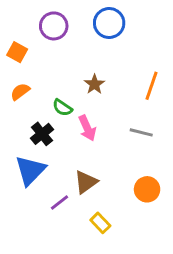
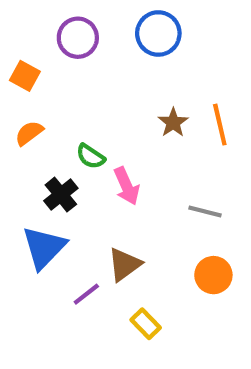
brown star: (95, 84) -> (173, 122), moved
orange line: (151, 86) -> (220, 125), turned -32
gray line: (141, 132) -> (205, 211), moved

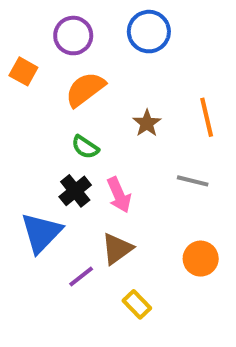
brown star: (173, 122) -> (147, 123), moved
orange semicircle: (29, 133) -> (85, 89), moved, size x1.5
pink arrow: (127, 186) -> (119, 195), moved
black cross: (61, 195) -> (75, 191), moved
gray line: (205, 211) -> (193, 181), moved

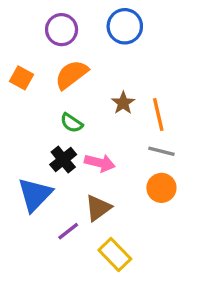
orange square: (23, 71) -> (22, 78), moved
orange line: (207, 117) -> (158, 115), moved
pink arrow: (119, 195) -> (100, 163), turned -52
orange circle: (201, 259) -> (161, 188), moved
yellow rectangle: (137, 304) -> (115, 254), size x1.4

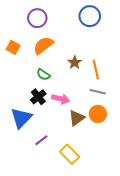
blue circle: (125, 26) -> (90, 16), moved
brown triangle: (98, 208) -> (77, 118), moved

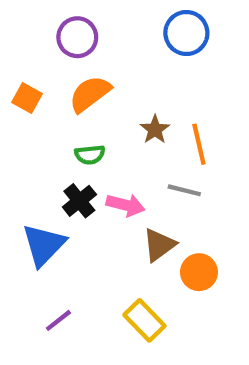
green semicircle: (43, 75) -> (90, 155), turned -40
gray line: (98, 92) -> (184, 190), moved
orange circle: (98, 114) -> (199, 272), moved
purple line: (41, 140) -> (58, 320), moved

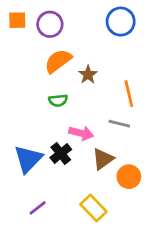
orange square: (27, 98) -> (17, 20), moved, turned -30
brown star: (155, 129) -> (88, 75), moved
black cross: (79, 201) -> (61, 154), moved

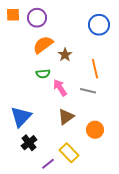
blue circle: (121, 22) -> (99, 25), moved
pink arrow: (81, 133) -> (60, 88), moved, turned -138
black cross: (61, 154) -> (29, 143), moved
brown triangle: (103, 159) -> (66, 117), moved
purple line: (38, 208) -> (48, 164), moved

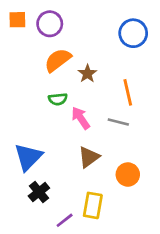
yellow rectangle: (69, 153) -> (93, 205), turned 54

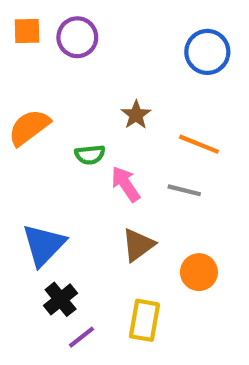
orange semicircle: (58, 60) -> (29, 127), moved
orange line: (128, 92) -> (199, 144), turned -55
purple line: (65, 220) -> (82, 337), moved

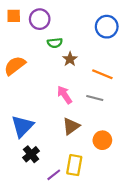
green semicircle: (90, 155) -> (55, 43), moved
purple line: (82, 337) -> (54, 175), moved

